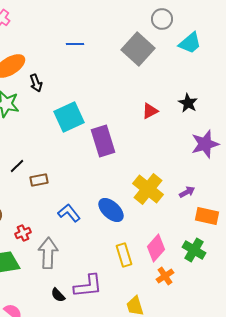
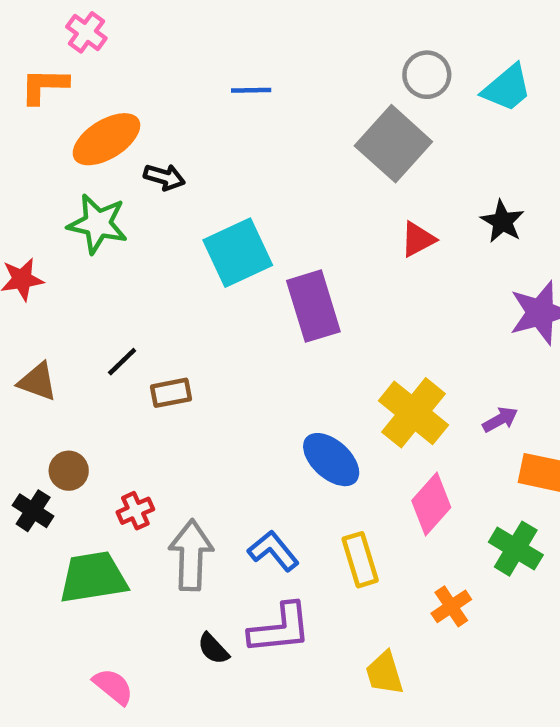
gray circle: (162, 19) -> (427, 75), moved
gray square: (138, 49) -> (393, 144), moved
black arrow: (36, 83) -> (164, 177), turned -54
blue L-shape: (69, 213) -> (273, 551), moved
pink diamond: (156, 248) -> (431, 504), moved

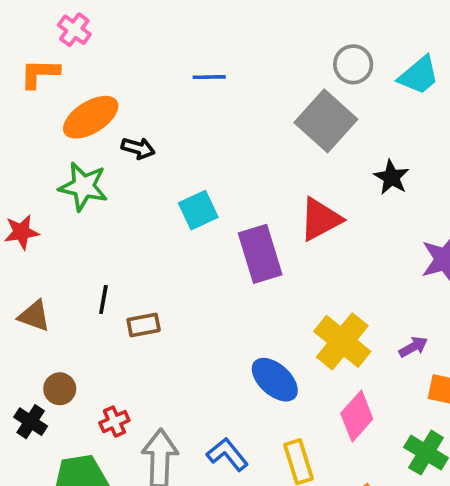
black star: (502, 222) -> (391, 177), moved
red triangle: (418, 239) -> (320, 219), moved, size x1.5
cyan square: (238, 253) -> (198, 210), size x0.7
black line: (122, 362) -> (103, 299), turned -36

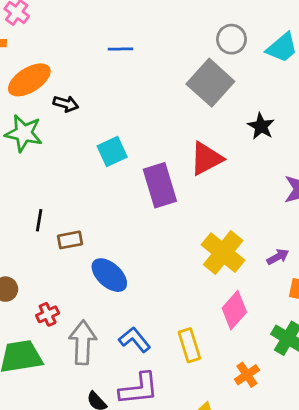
blue ellipse: (275, 380) -> (109, 275), moved

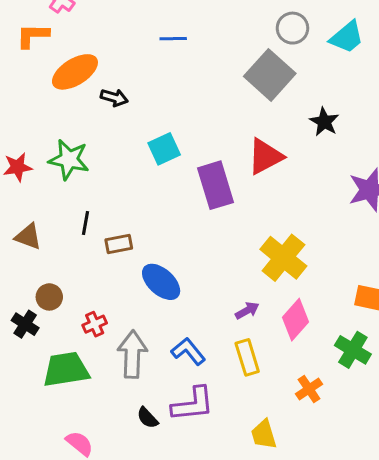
green star: (24, 133) -> (69, 160), moved
purple arrow: (278, 257) -> (247, 311), moved

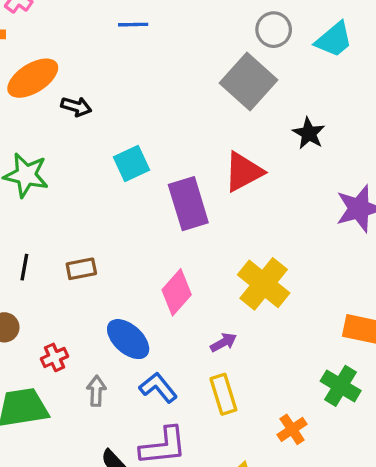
blue line: (173, 39) -> (133, 25), moved
black line: (86, 223) -> (24, 267), moved
blue ellipse: (161, 282) -> (128, 339), moved
pink diamond: (295, 320) -> (177, 292), moved
gray arrow: (132, 354) -> (96, 391), size x0.6

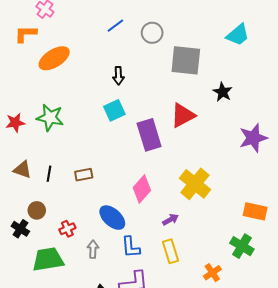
blue line: (133, 25) -> (115, 26), turned -36
gray circle: (274, 30) -> (152, 33), moved
gray square: (249, 81) -> (186, 60), turned -36
black arrow: (76, 107) -> (118, 76), moved, turned 72
blue L-shape: (158, 388) -> (131, 247), turned -145

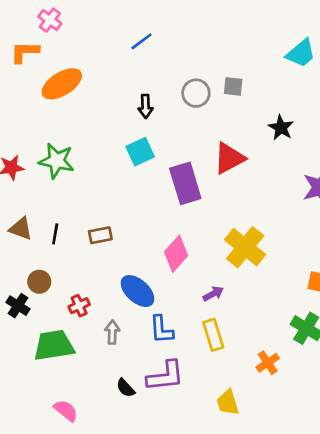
gray circle: (152, 33) -> (196, 93), moved
gray square: (186, 60) -> (233, 86), size x0.5

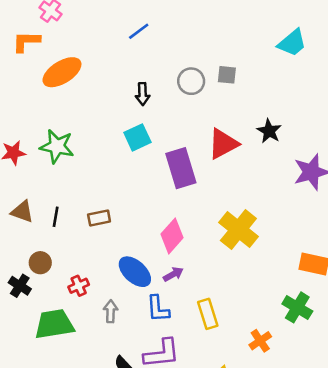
black star: (281, 128) -> (269, 131), moved
purple arrow: (213, 294) -> (173, 274), moved

